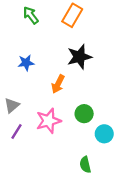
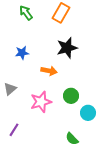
orange arrow: (58, 84) -> (49, 71), turned -105
purple line: (17, 131) -> (14, 130), moved
green semicircle: (85, 165) -> (72, 139), turned -32

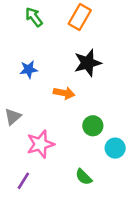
pink star: (41, 102) -> (40, 144), moved
purple line: (14, 130) -> (23, 181), moved
green semicircle: (72, 139) -> (84, 177), moved

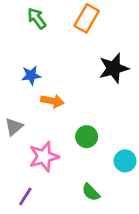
black star: (88, 63) -> (114, 68), moved
orange arrow: (64, 93) -> (52, 101), moved
green circle: (93, 126) -> (87, 137), moved

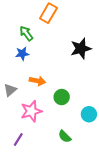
green arrow: (37, 18) -> (26, 33), moved
orange rectangle: (87, 18) -> (48, 13), moved
orange arrow: (52, 101) -> (37, 81), moved

